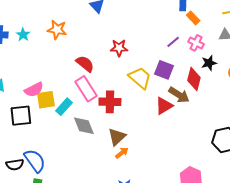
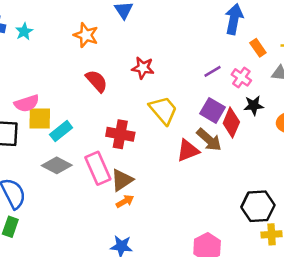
orange rectangle: (193, 18) -> (258, 48), moved
orange star: (57, 30) -> (86, 35), moved
purple square: (164, 70) -> (213, 110), moved
pink rectangle: (86, 89) -> (98, 168), moved
gray diamond: (84, 126) -> (57, 165), moved, turned -50

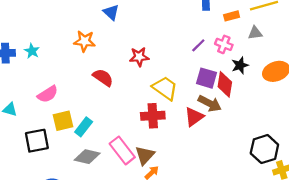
orange rectangle: (258, 48) -> (232, 16), turned -56
pink semicircle: (27, 103) -> (48, 94), moved
red cross: (120, 134) -> (153, 116), moved

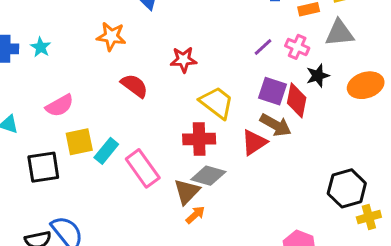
gray triangle: (255, 33) -> (339, 33), size x1.5
pink rectangle: (122, 150) -> (143, 168), moved
gray diamond: (87, 157) -> (208, 176), moved

